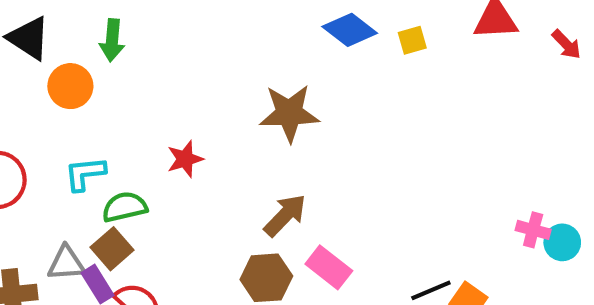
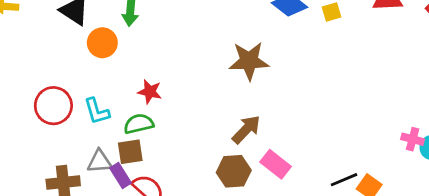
red star: (185, 159) -> (150, 92), moved, turned 30
cyan L-shape: (85, 174) -> (97, 111), moved, turned -100
brown square: (112, 249) -> (130, 152), turned 32

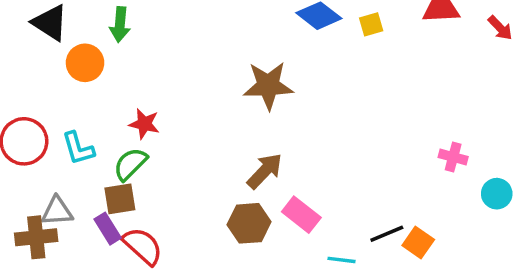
green semicircle: (139, 124) -> (130, 164), turned -32
pink cross: (413, 139) -> (453, 157), moved
gray triangle: (100, 162) -> (57, 211), moved

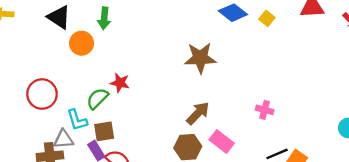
yellow square: (371, 24) -> (267, 18), turned -35
cyan L-shape: (78, 148) -> (77, 120), moved
pink cross: (453, 157) -> (265, 110), moved
green semicircle: (130, 164) -> (97, 99), moved

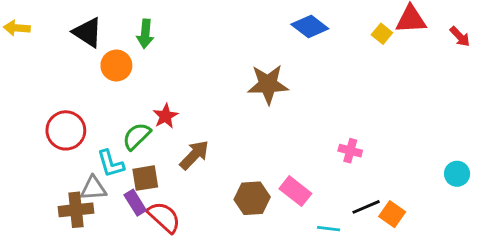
yellow square: (267, 18) -> (382, 34), moved
red star: (120, 83) -> (165, 116), turned 30
brown arrow: (198, 113) -> (194, 155), moved

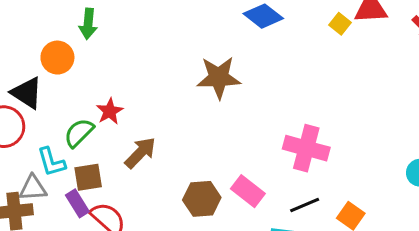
black triangle: (88, 32) -> (27, 93), moved
pink cross: (350, 151) -> (306, 148), size x1.8
black line: (366, 207) -> (305, 205), moved

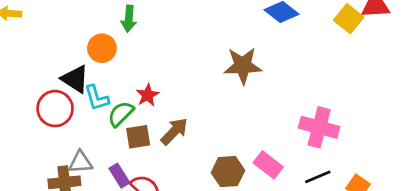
yellow square: (340, 24) -> (349, 19), size x1.5
cyan L-shape: (51, 162) -> (97, 98), moved
brown square: (88, 177) -> (138, 137), moved

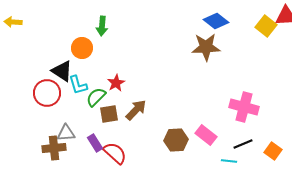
brown star: (243, 66) -> (206, 47), moved

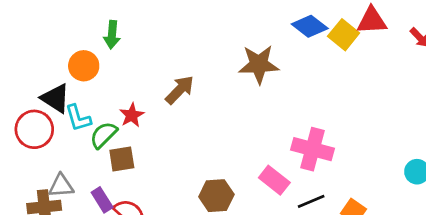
blue diamond: (216, 21) -> (310, 26), moved
brown arrow: (136, 110) -> (180, 90), moved
pink rectangle: (206, 135) -> (274, 180), moved

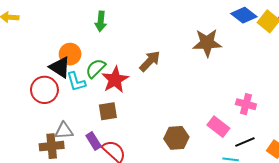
orange circle: (84, 66) -> (70, 54), moved
red star: (132, 115) -> (115, 80), size x1.5
green semicircle: (103, 135) -> (96, 68), moved
pink cross: (312, 149) -> (246, 104), size x0.7

